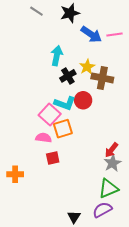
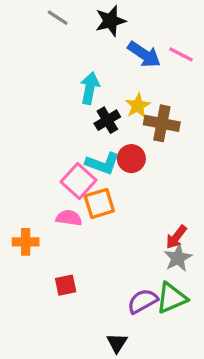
pink line: (115, 34) -> (181, 54), turned 35
red square: (53, 158) -> (66, 285), moved
orange cross: (15, 174) -> (26, 242), moved
purple semicircle: (102, 210) -> (143, 301), moved

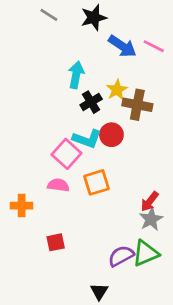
orange square: (99, 203) -> (96, 182), moved

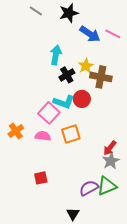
orange cross: (22, 206) -> (16, 131), moved, turned -35

